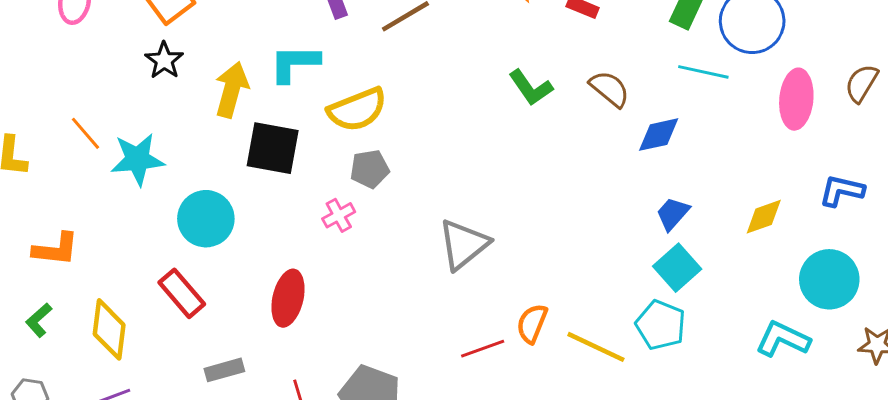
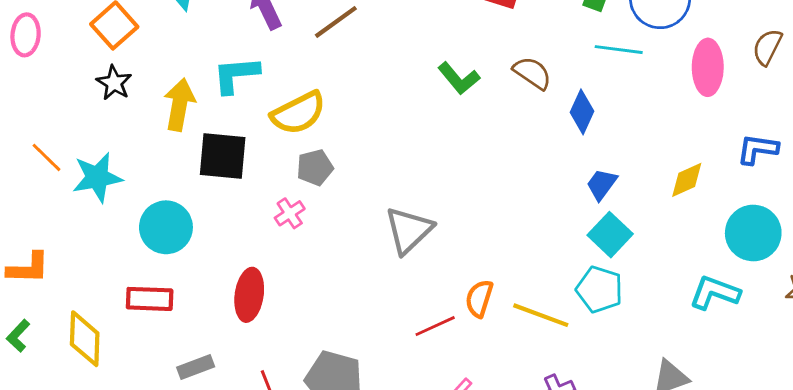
blue diamond: (659, 135) -> (582, 112), turned -48
red rectangle: (182, 293) -> (150, 299), turned -42

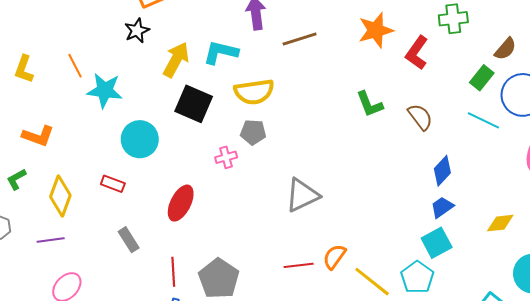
blue diamond: (582, 112) -> (442, 171), moved
red rectangle: (150, 299) -> (113, 184), size x0.7
gray rectangle: (196, 367) -> (129, 240), turned 60

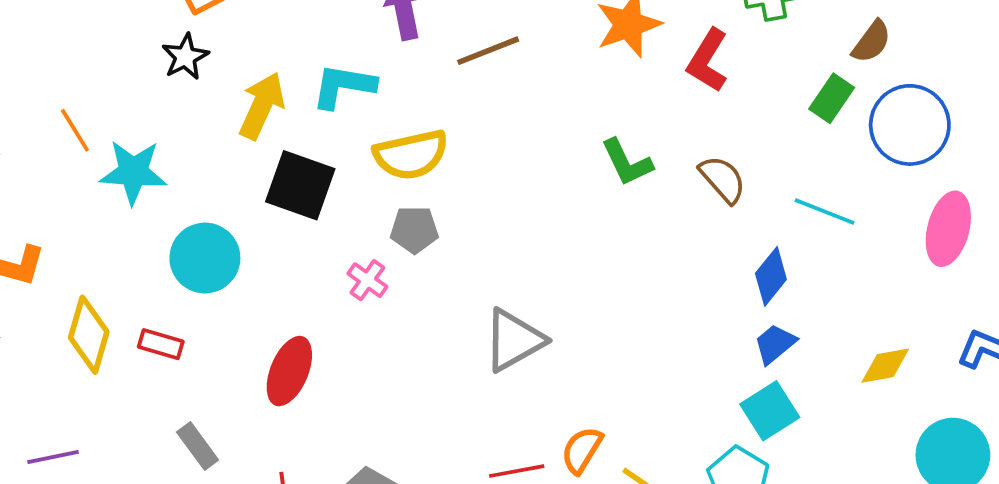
cyan line: (483, 120) -> (825, 212), moved
pink cross: (226, 157) -> (367, 280), turned -35
yellow diamond: (60, 196) -> (89, 335), moved

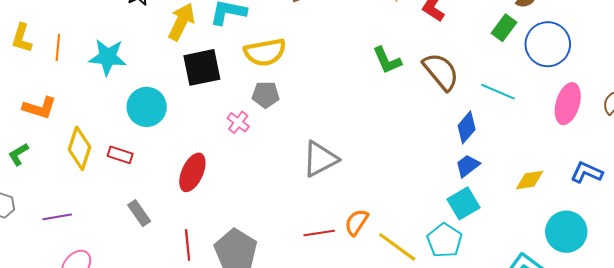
orange line: (75, 130) -> (58, 47), moved, turned 35
brown semicircle: (723, 179) -> (441, 72), size x1.4
black square: (300, 185) -> (202, 67), turned -33

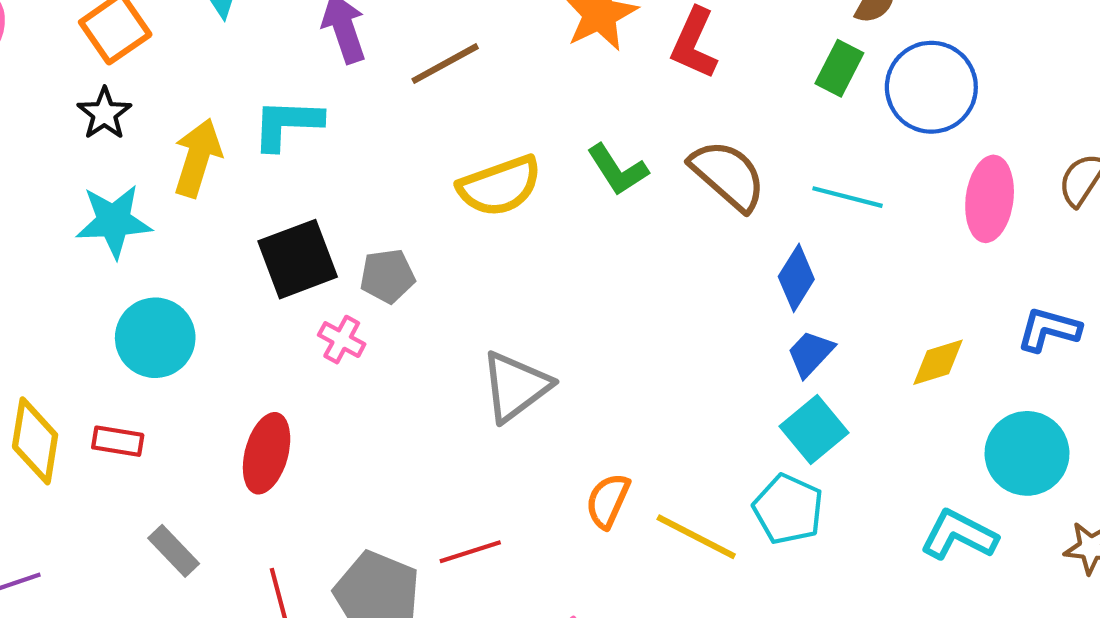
yellow semicircle: (265, 52) -> (500, 186), moved
cyan star: (108, 57) -> (114, 221), moved
black square: (202, 67) -> (298, 259), moved
red line: (319, 233) -> (470, 552), moved

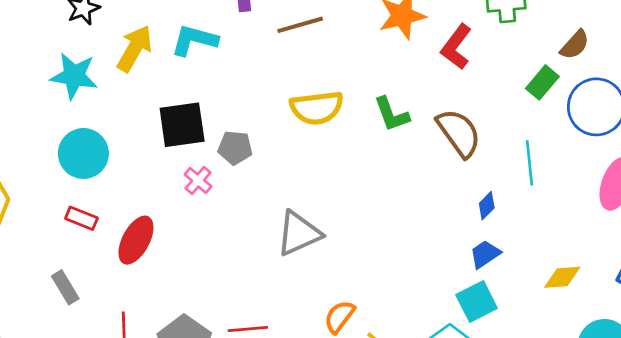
cyan line: (848, 197) -> (529, 163), turned 57
blue diamond: (796, 278) -> (487, 206), size x0.7
red rectangle: (118, 441) -> (81, 218), moved

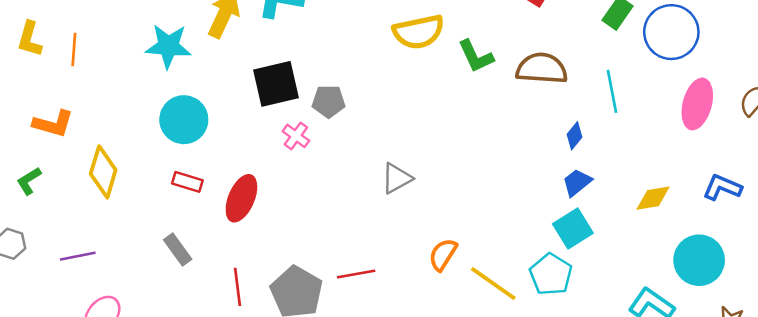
yellow semicircle: (317, 108) -> (419, 32), moved
brown semicircle: (459, 133) -> (542, 68), turned -45
gray triangle: (299, 233) -> (397, 178), size x0.7

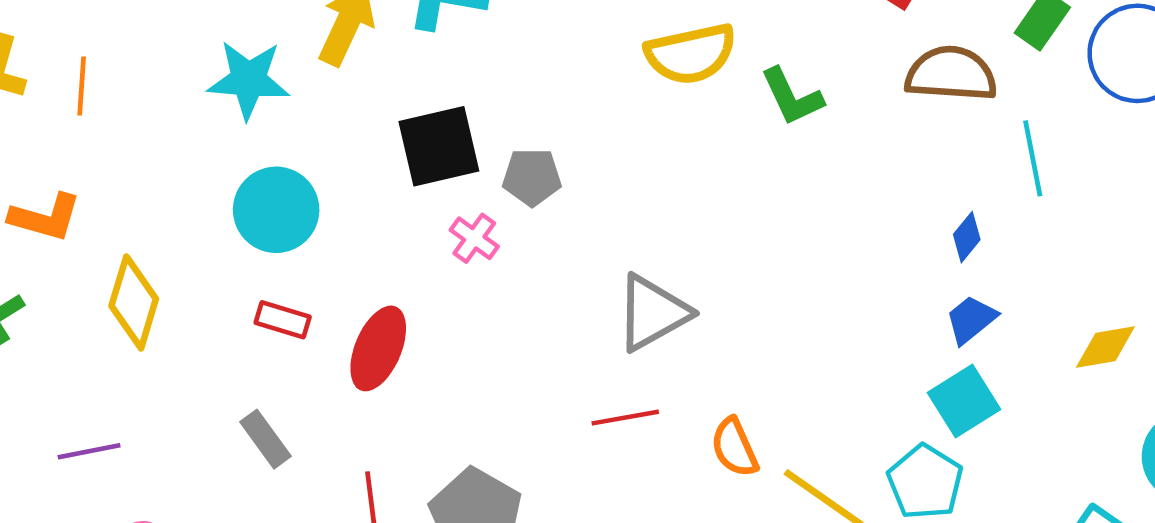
brown semicircle: (542, 68) -> (951, 74), moved
gray triangle: (397, 178) -> (653, 313), size x1.4
orange semicircle: (443, 255) -> (734, 447), turned -56
red line: (356, 274) -> (625, 418), moved

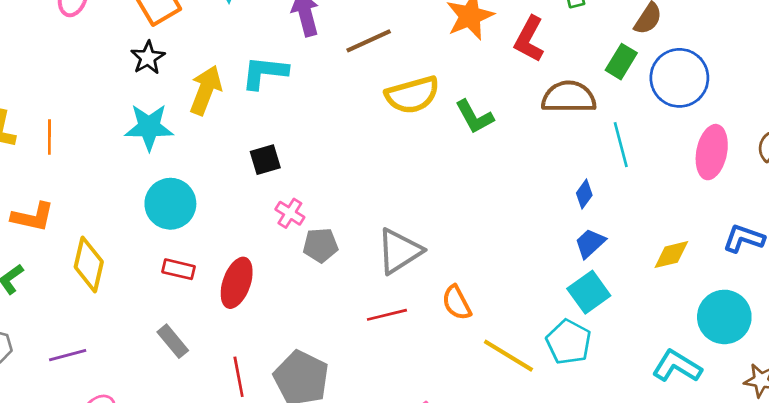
black square: (439, 146) -> (265, 160), size x0.6
gray pentagon: (532, 177) -> (320, 245), moved
orange semicircle: (734, 447) -> (457, 303), moved

